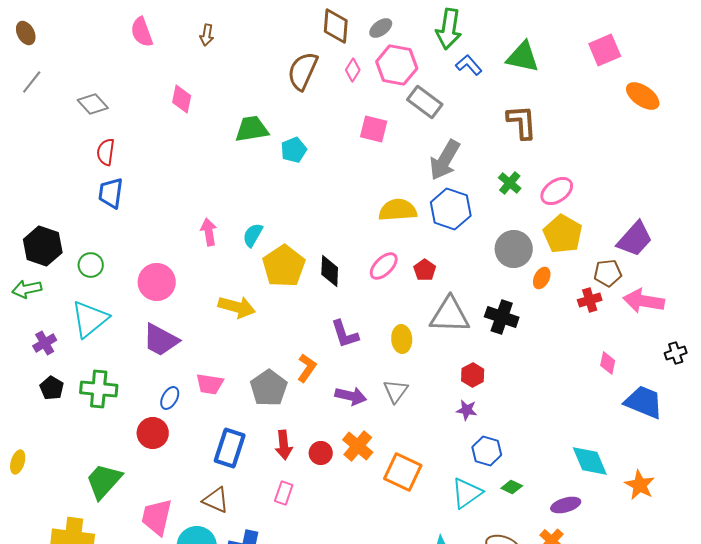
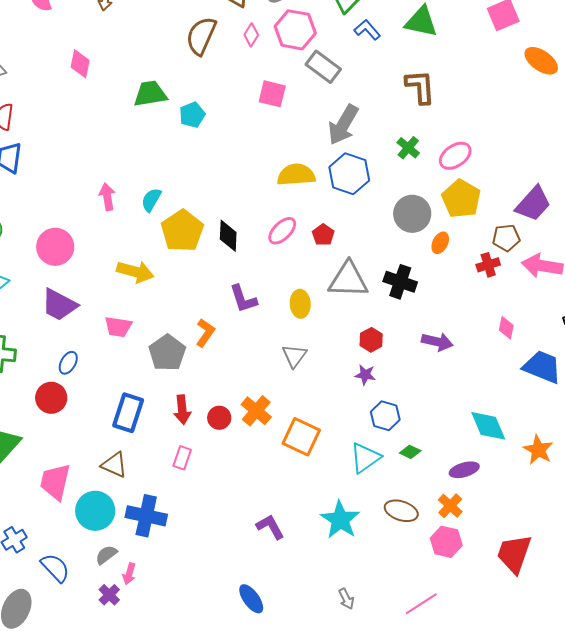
pink trapezoid: (210, 384) -> (118, 327), moved
purple arrow: (351, 396) -> (437, 342), moved

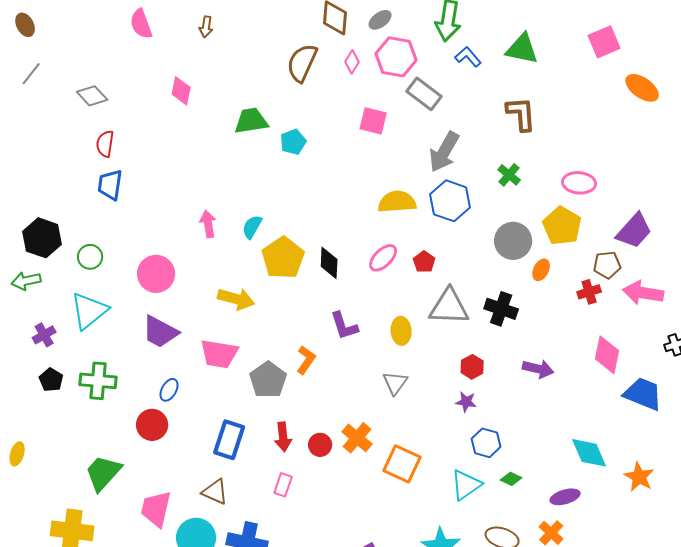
pink ellipse: (455, 156) -> (579, 183), moved, turned 40
pink trapezoid: (118, 327) -> (219, 354), size x1.4
pink diamond: (506, 328) -> (607, 355), size x1.6

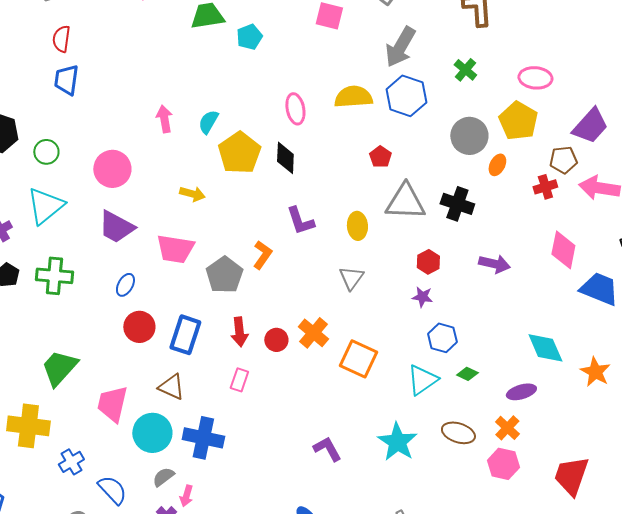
pink ellipse: (383, 258) -> (295, 109), moved, turned -56
yellow arrow: (236, 299) -> (192, 194), size x0.7
red circle: (152, 425) -> (139, 327), moved

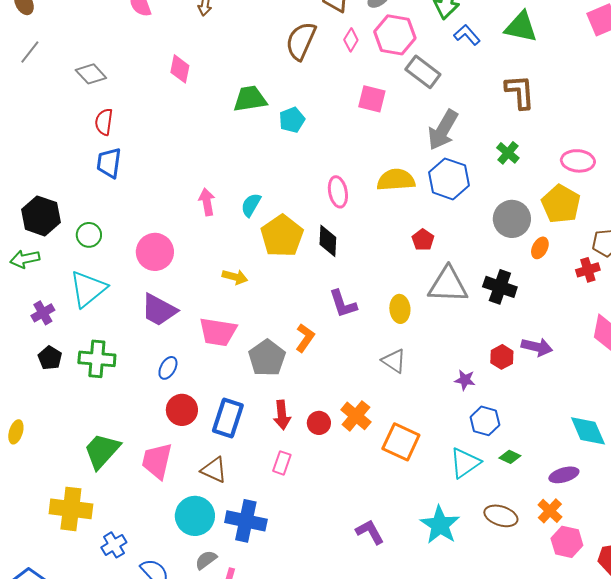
red hexagon: (428, 262) -> (502, 357), moved
gray triangle: (351, 278) -> (394, 361), turned -32
pink trapezoid: (112, 404) -> (157, 461), moved
pink hexagon: (503, 464) -> (567, 542), moved

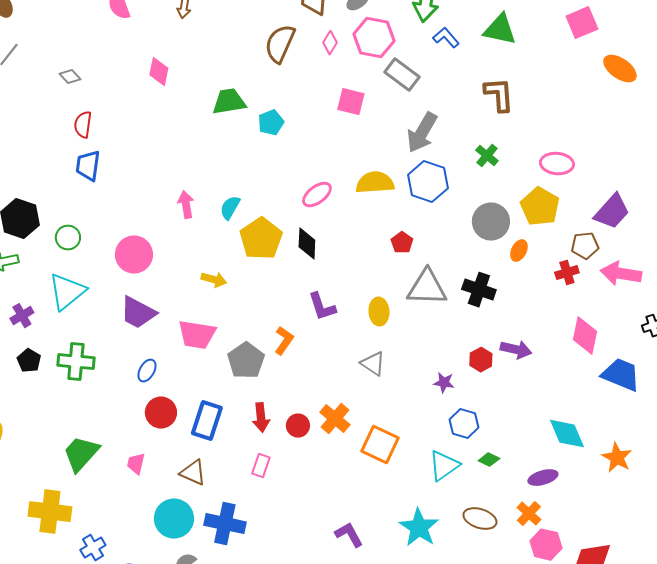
gray diamond: (91, 74) -> (70, 77), size x0.7
pink ellipse: (338, 192) -> (317, 195), turned 64
pink trapezoid: (157, 461) -> (136, 464), size x0.6

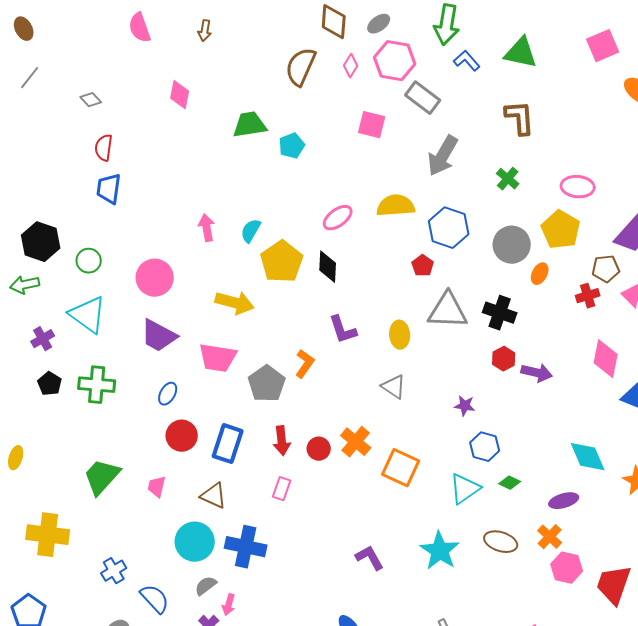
blue hexagon: (428, 182) -> (449, 228), moved
yellow arrow: (214, 280) -> (235, 303), size x1.5
cyan triangle: (67, 292) -> (88, 315), turned -45
red hexagon: (481, 360) -> (504, 359), moved
yellow cross: (50, 512) -> (48, 535), moved

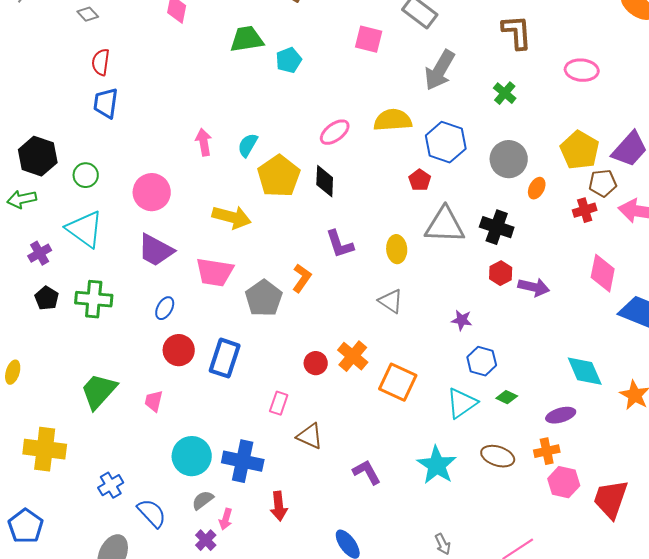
pink ellipse: (578, 187) -> (582, 70), moved
yellow pentagon: (561, 230) -> (580, 150), moved
red arrow: (282, 441) -> (279, 506), moved
brown triangle: (214, 496) -> (310, 436), moved
orange cross: (550, 537) -> (547, 451), turned 35

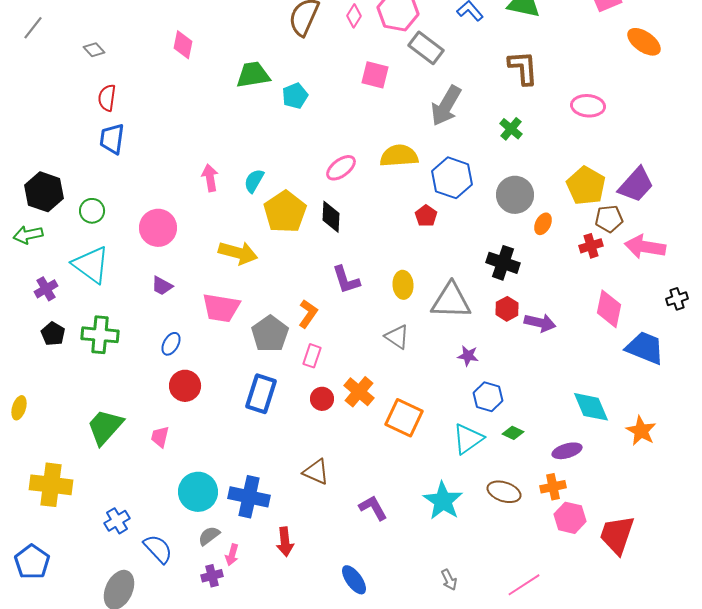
gray triangle: (445, 225) -> (451, 301), moved
purple trapezoid: (156, 250) -> (162, 286), size x0.6
blue rectangle: (225, 358) -> (261, 394), moved
pink rectangle: (279, 403) -> (312, 356), moved
purple cross: (206, 540) -> (212, 576), turned 30

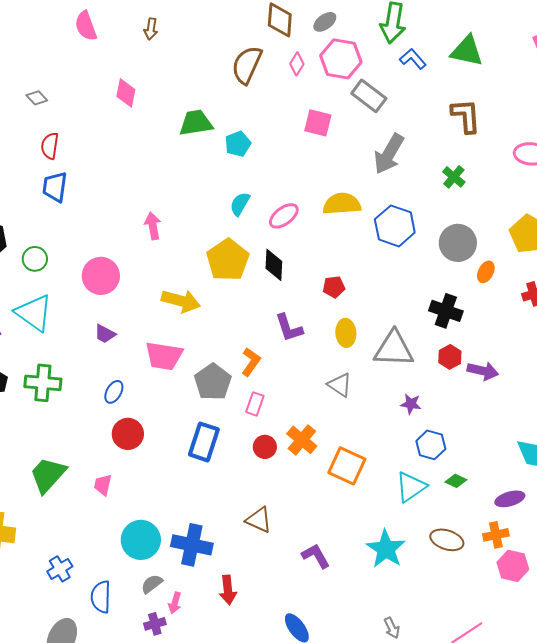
cyan semicircle: (254, 181) -> (240, 204), moved
red pentagon: (426, 216) -> (334, 287), moved, turned 30
blue semicircle: (158, 549) -> (101, 597), turned -136

